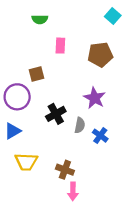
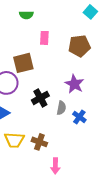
brown square: (36, 74) -> (23, 63), size x1.5
brown cross: (65, 170) -> (39, 142), moved

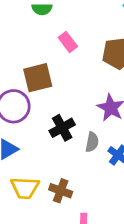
pink rectangle: (44, 38) -> (68, 42), turned -40

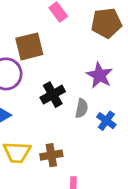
brown cross: (61, 191) -> (51, 155), turned -30

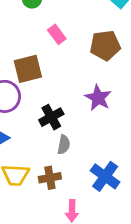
gray semicircle: (82, 108) -> (64, 145), moved
blue cross: (106, 121) -> (105, 176), moved, size x1.5

